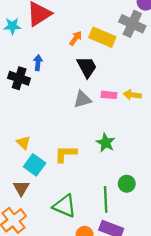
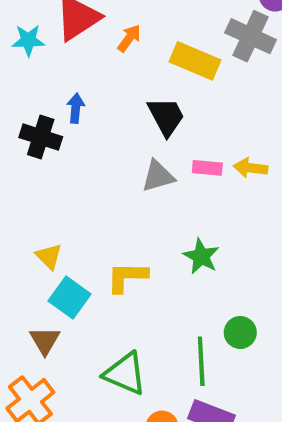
orange arrow: (76, 38) -> (129, 38), moved

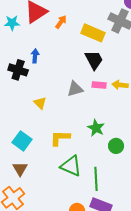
black trapezoid: (166, 116) -> (94, 60), moved
yellow triangle: (49, 256) -> (40, 103), moved
cyan square: (69, 298) -> (22, 141), moved
green circle: (240, 332) -> (116, 146), moved
green triangle: (125, 374) -> (71, 166), moved

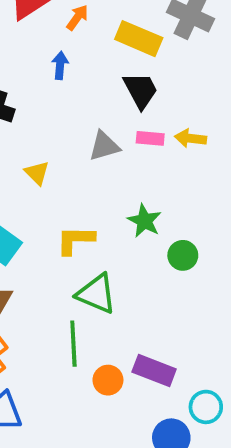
blue arrow: (35, 56) -> (60, 65), moved
green line: (96, 179) -> (73, 344), moved

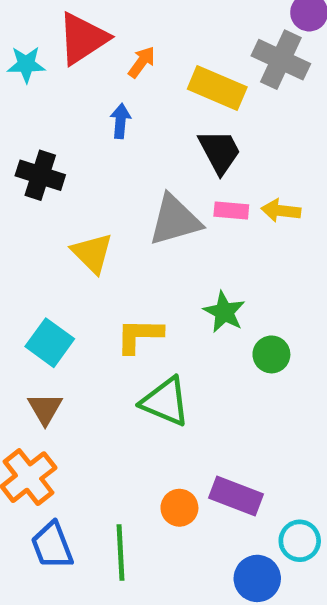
gray triangle: (104, 146) -> (175, 220), size x1.4
yellow triangle: (37, 173) -> (92, 253), size x1.4
green line: (73, 344) -> (120, 553), moved

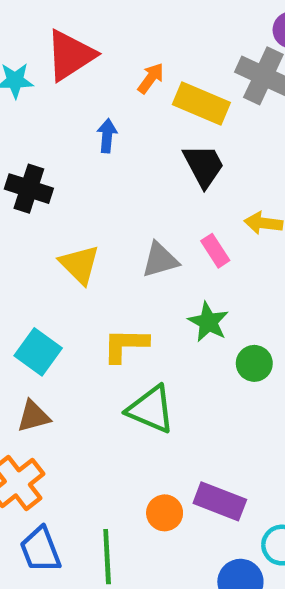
orange arrow: (142, 62) -> (151, 78), moved
pink rectangle: (231, 211) -> (215, 251), moved, turned 52
gray triangle: (175, 220) -> (160, 260), moved, size x0.7
brown triangle: (45, 409) -> (33, 416), turned 45

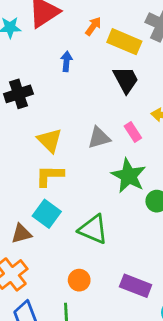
black cross: (29, 189) -> (18, 94), turned -36
green star: (208, 322) -> (129, 176), size x1.4
yellow L-shape: (125, 345) -> (50, 176), moved
cyan square: (38, 352) -> (47, 214), moved
orange circle: (165, 513) -> (79, 280), moved

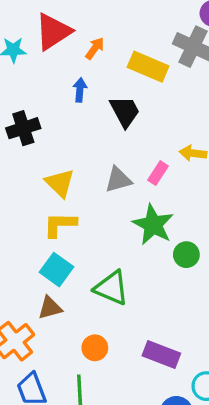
orange arrow: (93, 26) -> (95, 48), moved
black trapezoid: (126, 80) -> (125, 112), moved
pink rectangle: (133, 132) -> (158, 173), turned 66
brown triangle: (21, 234) -> (50, 308), moved

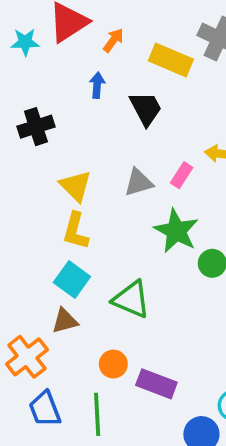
yellow L-shape: (60, 225) -> (76, 231), turned -76
purple rectangle: (161, 354) -> (156, 384), moved

